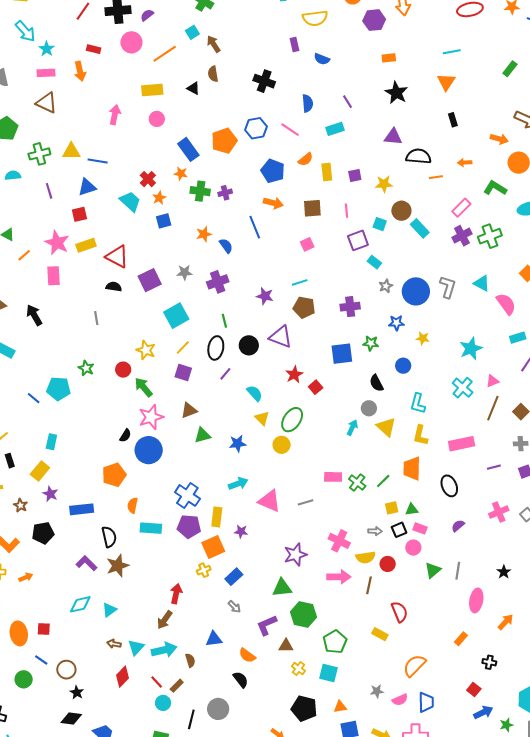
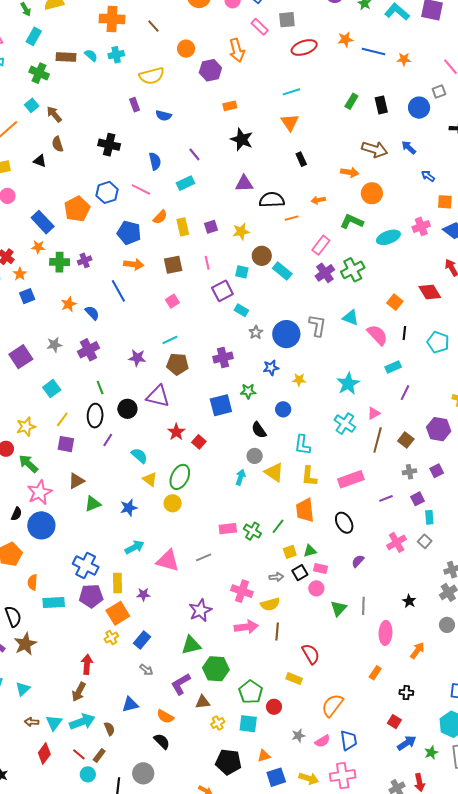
cyan square: (176, 316) -> (52, 389), size x0.7
yellow star: (146, 350) -> (26, 427), turned -30
red circle: (388, 564) -> (274, 707), moved
yellow cross: (298, 669) -> (218, 723), turned 32

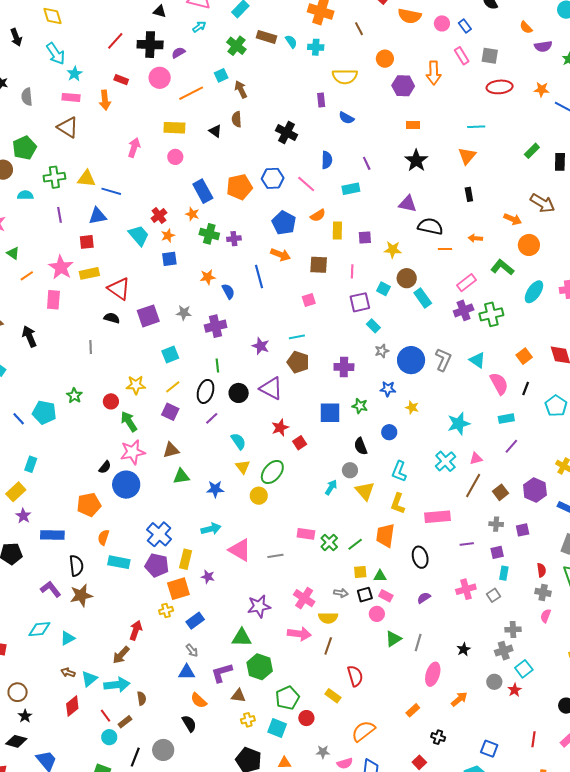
cyan ellipse: (388, 237) -> (534, 292), turned -50
blue triangle: (130, 704) -> (187, 672), moved

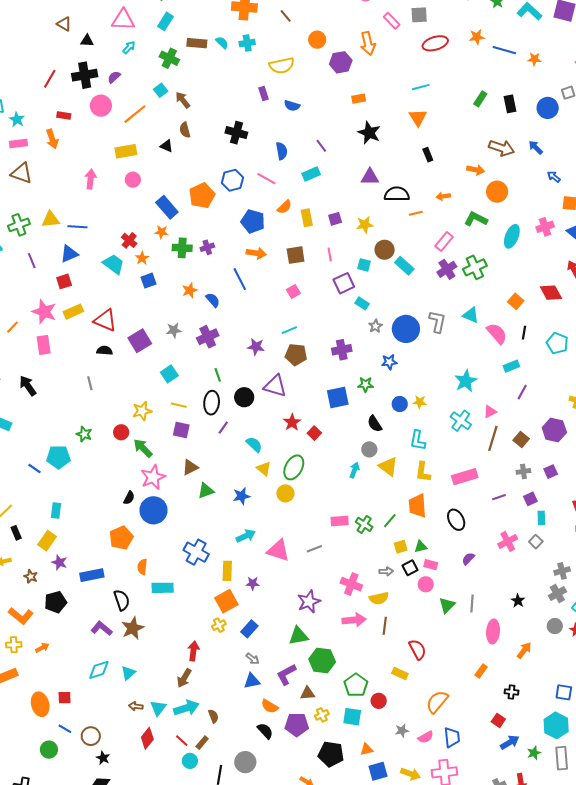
yellow line: (173, 387) -> (179, 405), turned 63
yellow star: (412, 407) -> (420, 402), moved
purple pentagon: (157, 565) -> (297, 725), moved

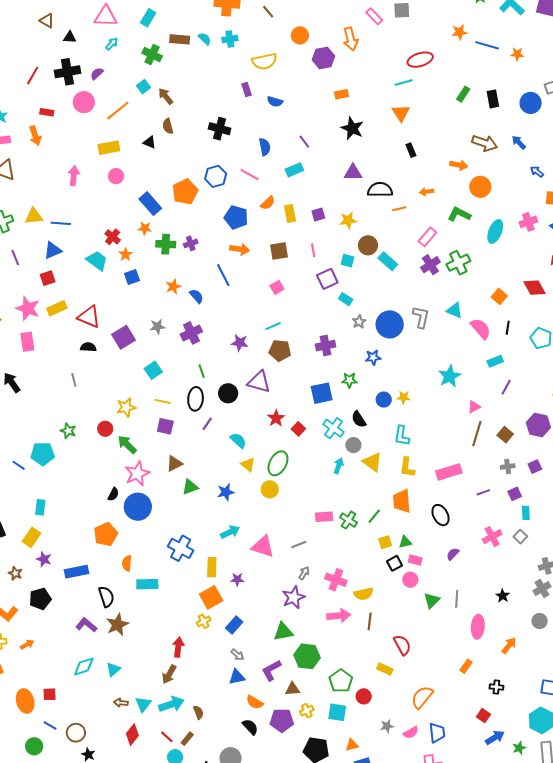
red ellipse: (435, 43) -> (420, 60), moved
cyan cross: (461, 421) -> (333, 428), moved
gray arrow: (386, 571) -> (304, 573), moved, turned -56

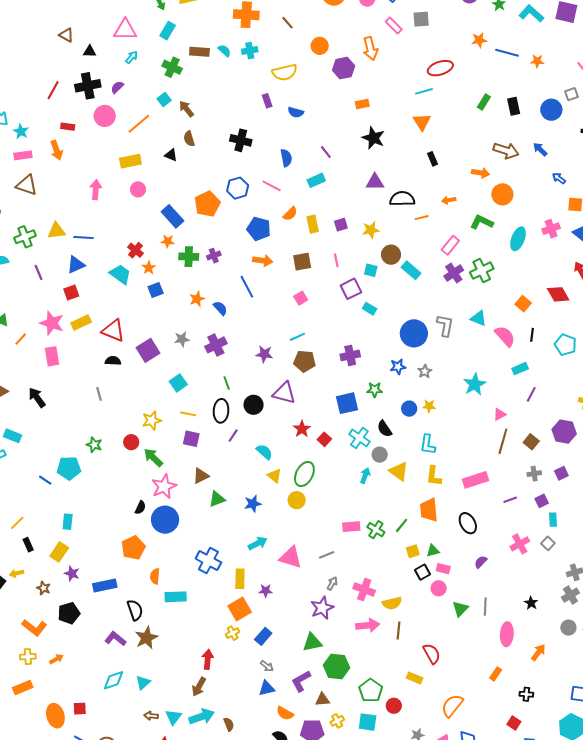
gray star: (359, 322) -> (425, 371), moved

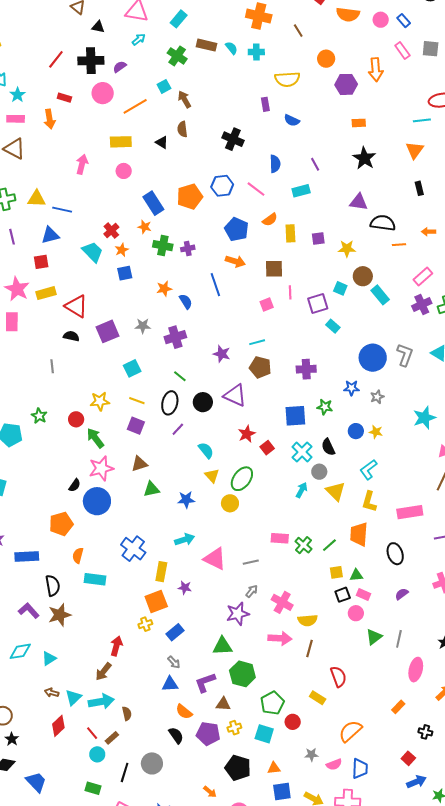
pink line: (336, 260) -> (290, 292), moved
green line: (227, 383) -> (180, 376), turned -40
cyan L-shape: (428, 445) -> (368, 470), turned 35

